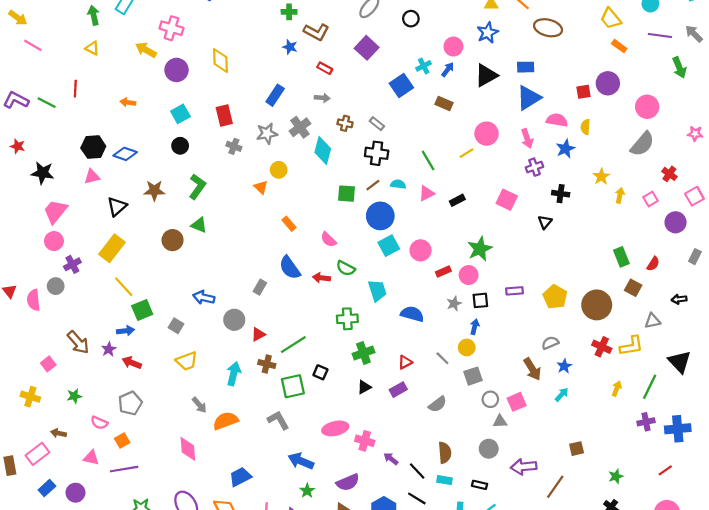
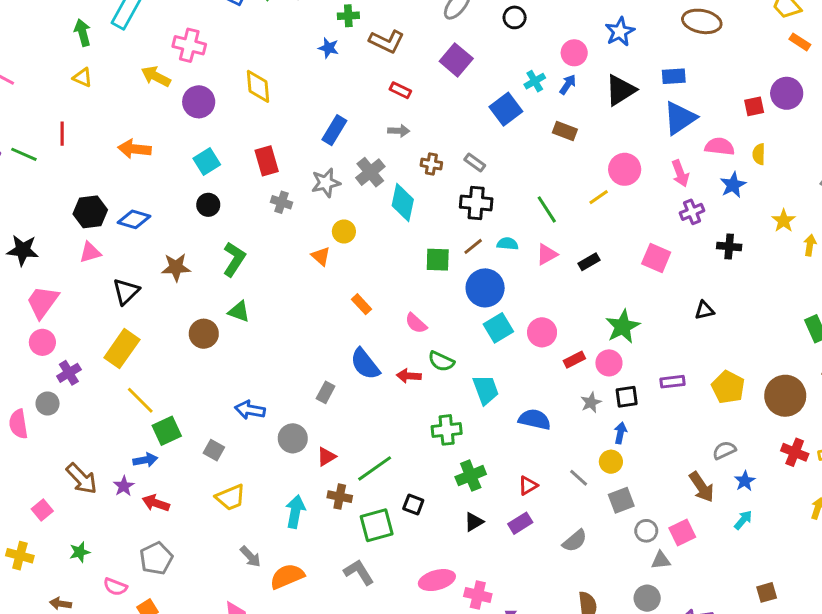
blue star: (290, 47) -> (329, 48), moved
orange arrow: (128, 102) -> (134, 149), size x1.5
black triangle: (545, 222) -> (704, 310), moved, turned 40

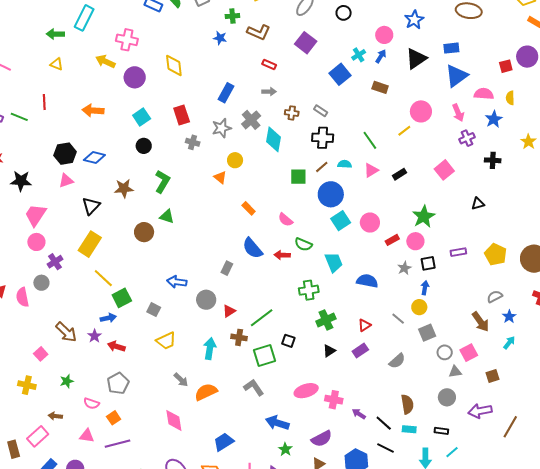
green arrow: (82, 33) -> (55, 34), turned -72
pink square: (656, 258) -> (444, 170), turned 30
brown square: (767, 592) -> (493, 376), moved

